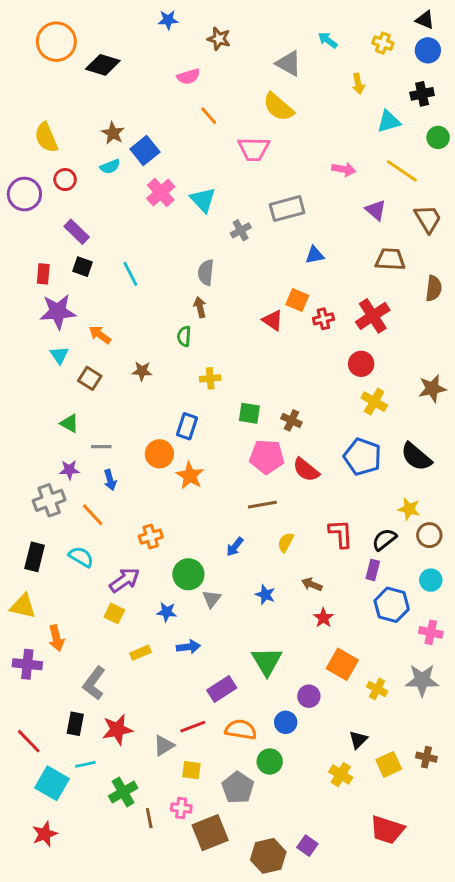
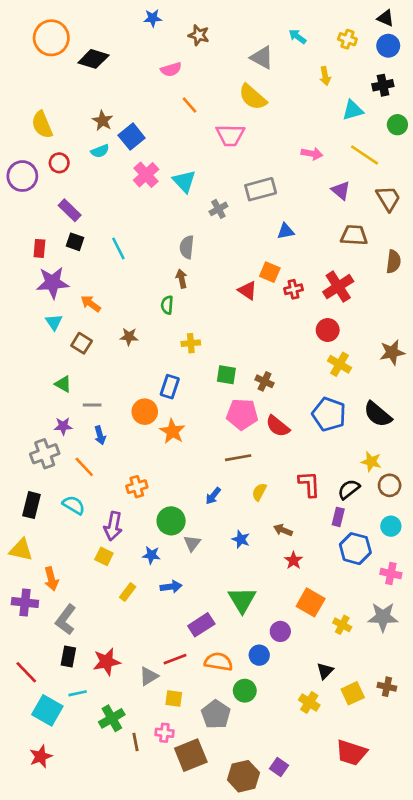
purple arrow: (125, 580) -> (113, 526), turned 136
yellow rectangle: (141, 653) -> (128, 592), turned -30
gray L-shape: (94, 683) -> (66, 620), moved

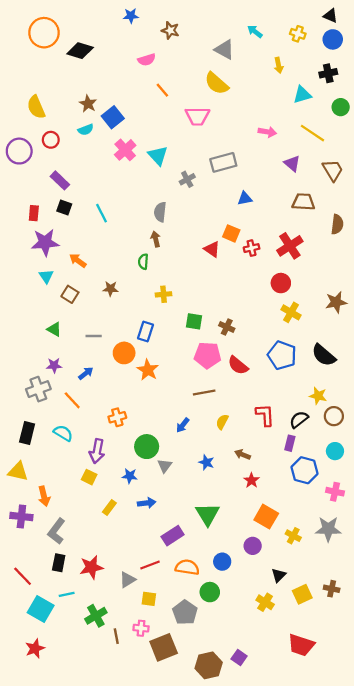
gray line: (92, 405) -> (94, 336), moved
blue arrow: (100, 435) -> (86, 373), turned -112
purple circle: (280, 631) -> (253, 546), moved

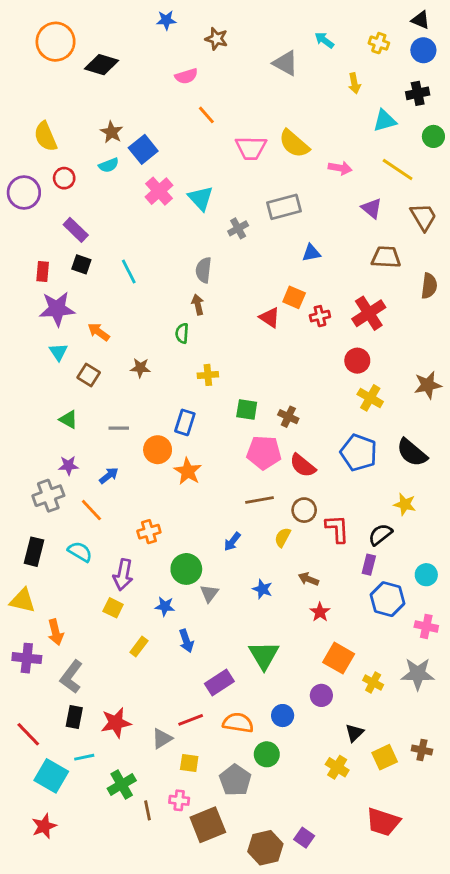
yellow semicircle: (217, 83) -> (294, 144), moved
brown circle: (334, 416) -> (304, 510), moved
blue arrow: (147, 503) -> (186, 641), turned 78

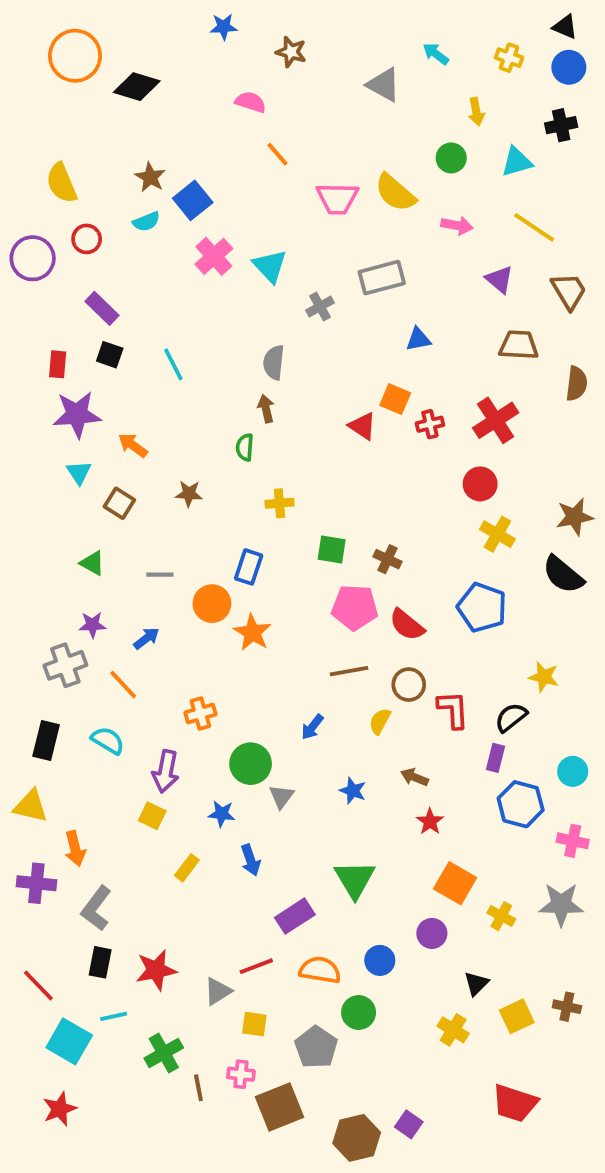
pink semicircle: (186, 76) -> (251, 102), turned -145
green circle: (433, 136) -> (451, 158), moved
black semicircle: (412, 453) -> (563, 575), moved

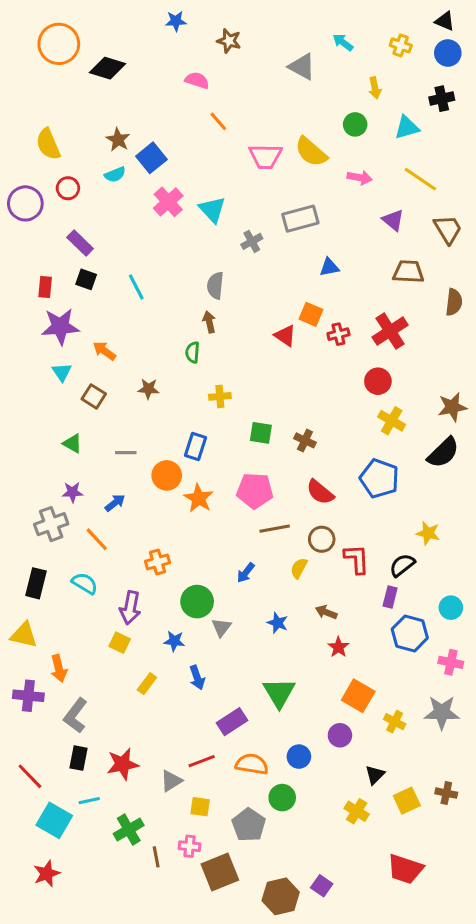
black semicircle: (563, 575) -> (443, 453), turned -84
pink pentagon: (355, 607) -> (255, 491), moved

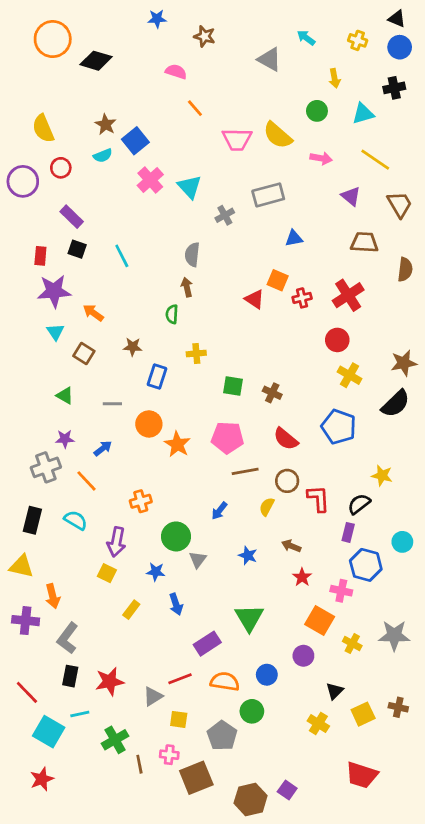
blue rectangle: (196, 447) -> (157, 377), moved
pink cross: (451, 662) -> (341, 591), moved

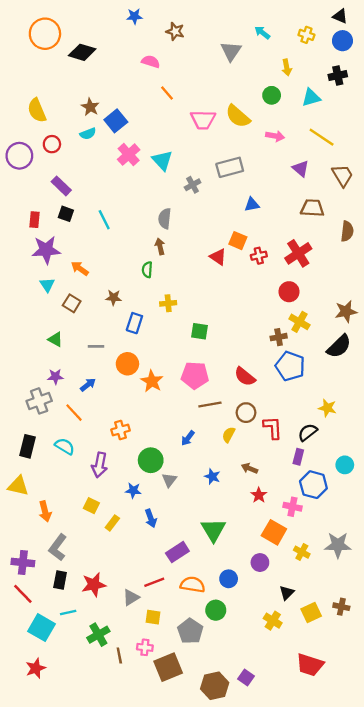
gray triangle: (270, 59) -> (231, 51), turned 35
brown cross: (272, 393) -> (279, 337), moved, turned -35
yellow square: (107, 573) -> (91, 506), moved
purple cross: (26, 621) -> (23, 563), moved

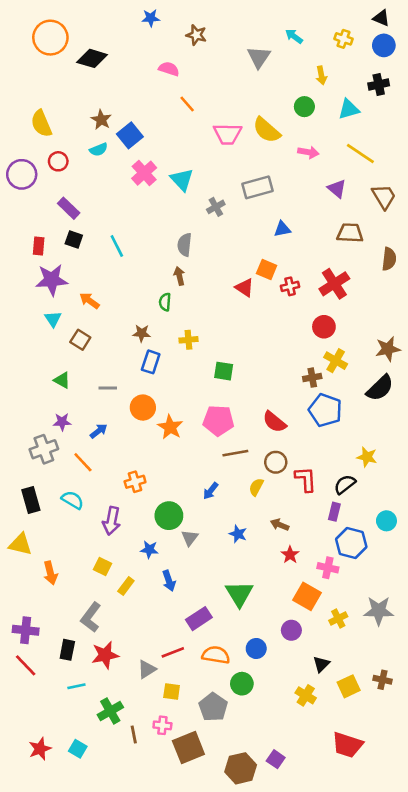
brown star: (114, 298) -> (142, 333), moved
black rectangle: (28, 446) -> (31, 500), turned -30
gray L-shape: (58, 547) -> (91, 617), moved
yellow cross: (302, 552) -> (338, 619), turned 35
cyan square: (41, 628) -> (78, 749), moved, size x0.6

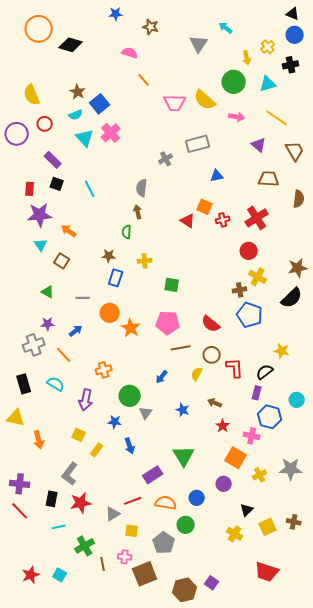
yellow cross: (343, 39) -> (268, 47), moved, turned 32
green circle: (304, 107) -> (234, 82), size x1.5
cyan triangle: (182, 180) -> (85, 138), moved

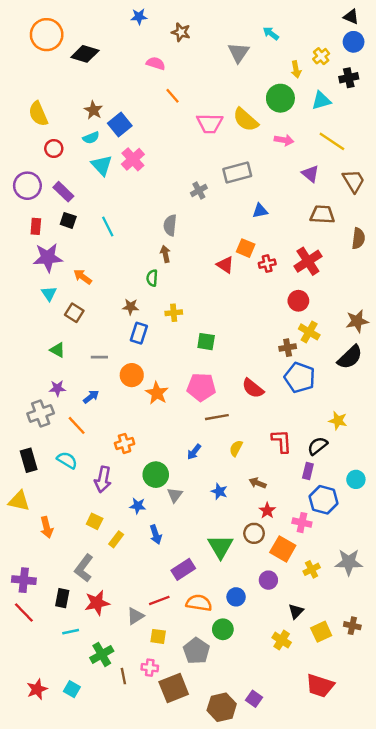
purple circle: (17, 134) -> (27, 186), moved
brown circle: (212, 355) -> (254, 533), moved

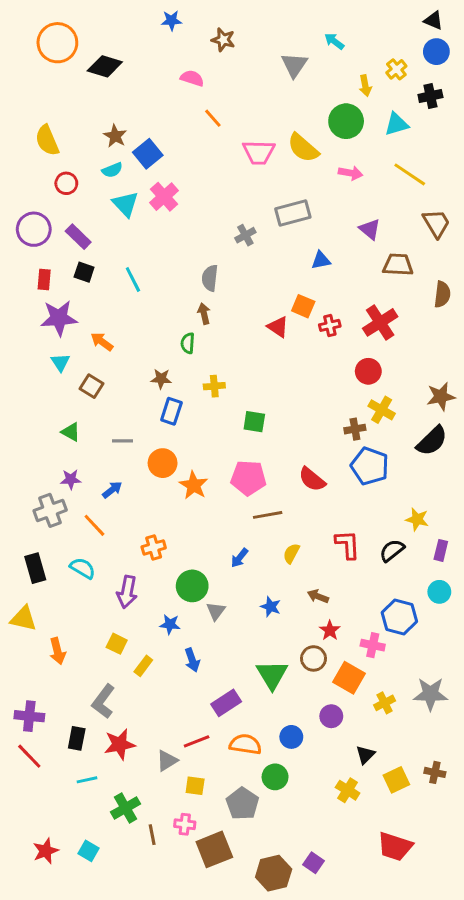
purple triangle: (310, 174) -> (370, 229), moved
purple rectangle: (308, 471) -> (441, 550), moved

